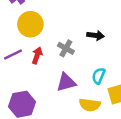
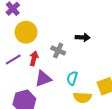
cyan semicircle: (99, 76) -> (72, 78), moved
purple triangle: (66, 82) -> (43, 79), moved

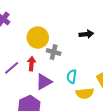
yellow circle: (26, 32) -> (38, 38), moved
black arrow: (83, 37) -> (86, 34), moved

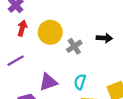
gray cross: (54, 52) -> (74, 46), moved, turned 32
red arrow: (32, 64) -> (22, 28), moved

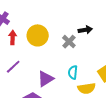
gray cross: (74, 46) -> (69, 42), moved

